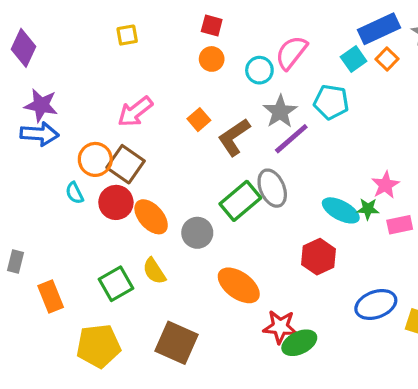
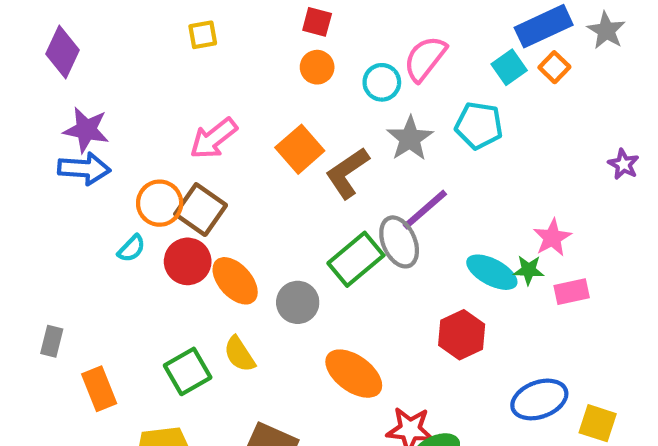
orange square: (199, 120) -> (300, 149), size x1.5
purple line: (291, 139) -> (425, 210), moved
cyan semicircle: (75, 193) -> (132, 248), turned -110

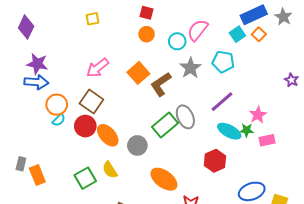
orange circle: (160, 203) -> (57, 105), moved
purple line: (425, 210) -> (222, 102), moved
orange rectangle: (99, 389) -> (37, 175), moved

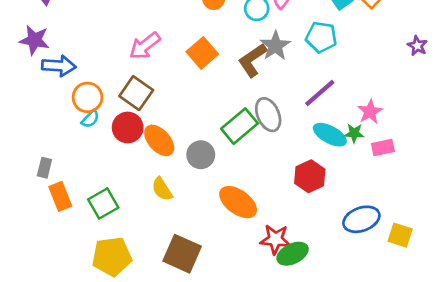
purple star: (37, 64) -> (34, 40), moved
purple star: (292, 80) -> (417, 46), moved
brown L-shape: (161, 84) -> (252, 60), moved
gray rectangle: (21, 164) -> (44, 168), moved
green square: (85, 178) -> (103, 203), moved

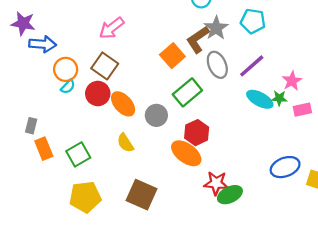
orange square: (202, 53) -> (172, 56), moved
gray ellipse: (268, 115) -> (217, 65), moved
red hexagon: (310, 176) -> (197, 133), moved

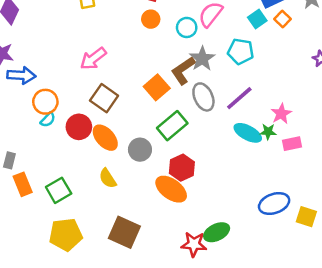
brown square: (105, 66) -> (104, 98), moved
red star: (216, 183) -> (194, 244), moved

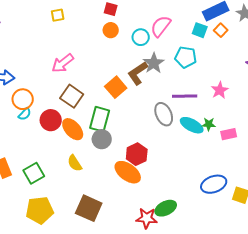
cyan square: (257, 19) -> (200, 30), turned -35
gray ellipse: (203, 97) -> (164, 114), moved
purple line: (239, 98) -> (185, 96), turned 40
pink star: (281, 114) -> (220, 90), moved
green rectangle: (172, 126) -> (100, 119), moved, turned -35

